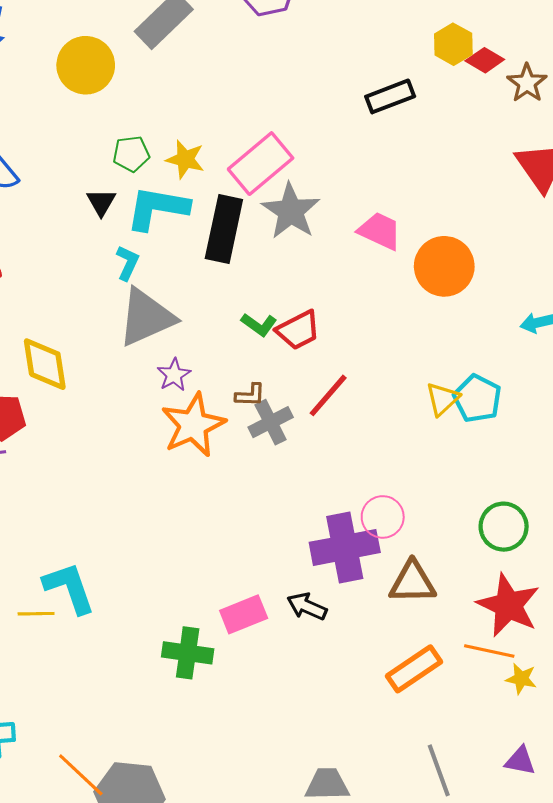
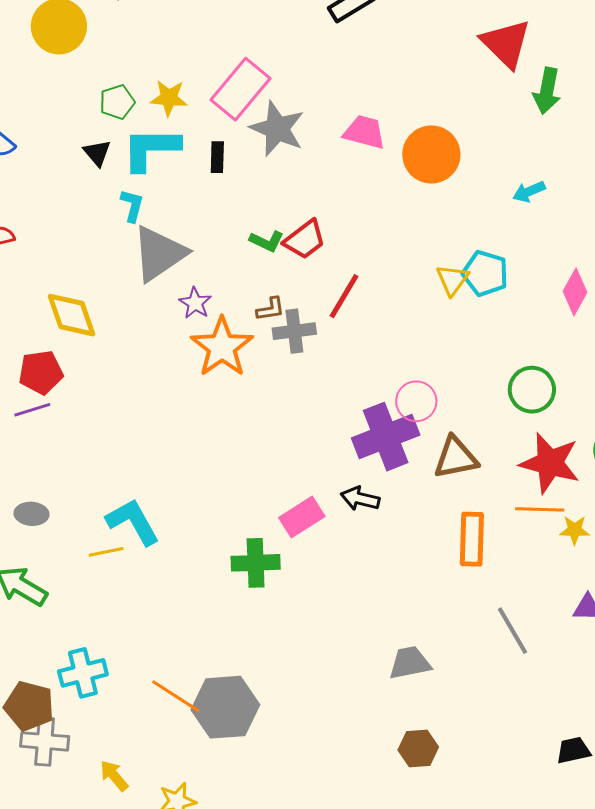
black rectangle: (224, 229) -> (217, 157), size x0.5
gray cross: (271, 422) -> (294, 331), turned 30
orange rectangle: (414, 669) -> (472, 539), turned -44

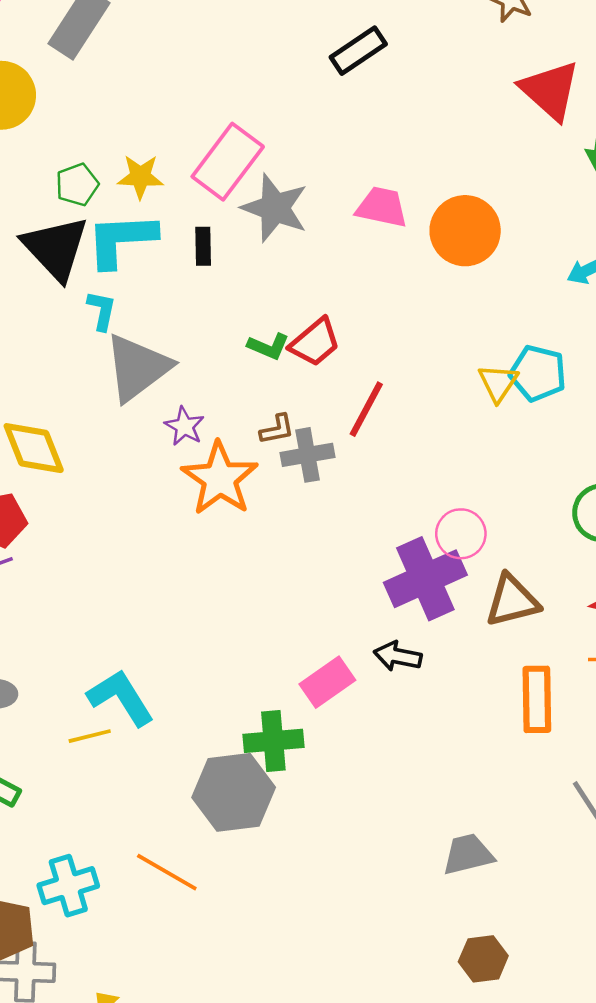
black triangle: (97, 153) -> (56, 248), size x2.0
orange line: (176, 696) -> (167, 872), moved
gray hexagon: (225, 707) -> (234, 792), moved

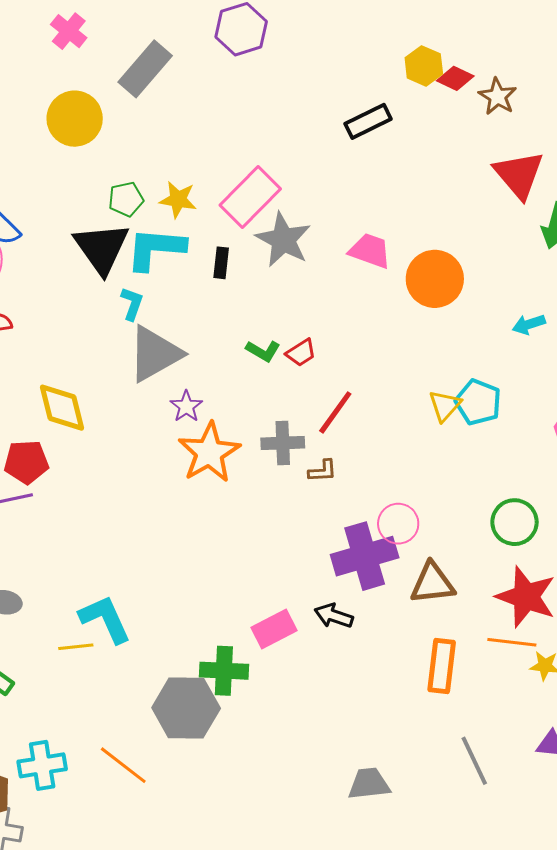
red trapezoid: (315, 342) -> (301, 353), size x0.7
brown L-shape: (277, 429) -> (323, 471), moved

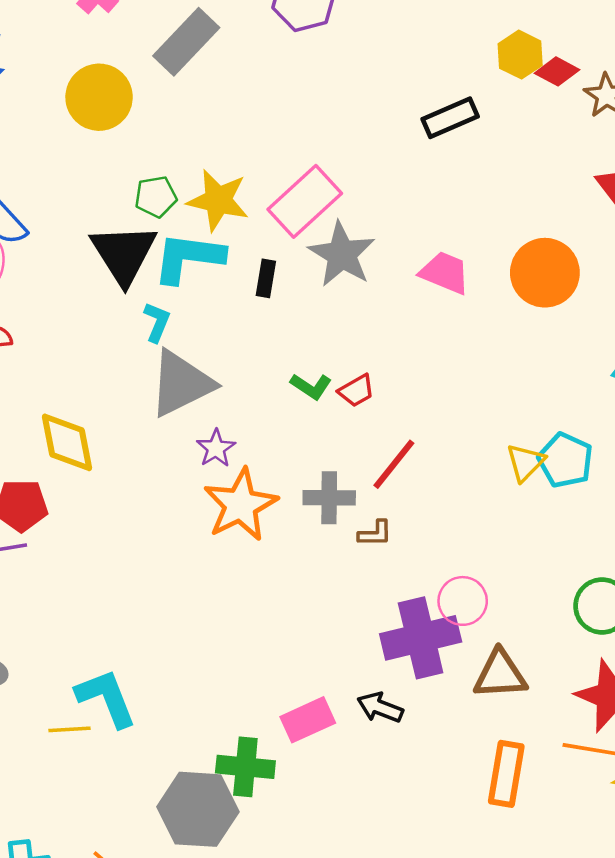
yellow star: (178, 200) -> (218, 200), size x1.4
orange circle: (435, 279) -> (545, 273), moved

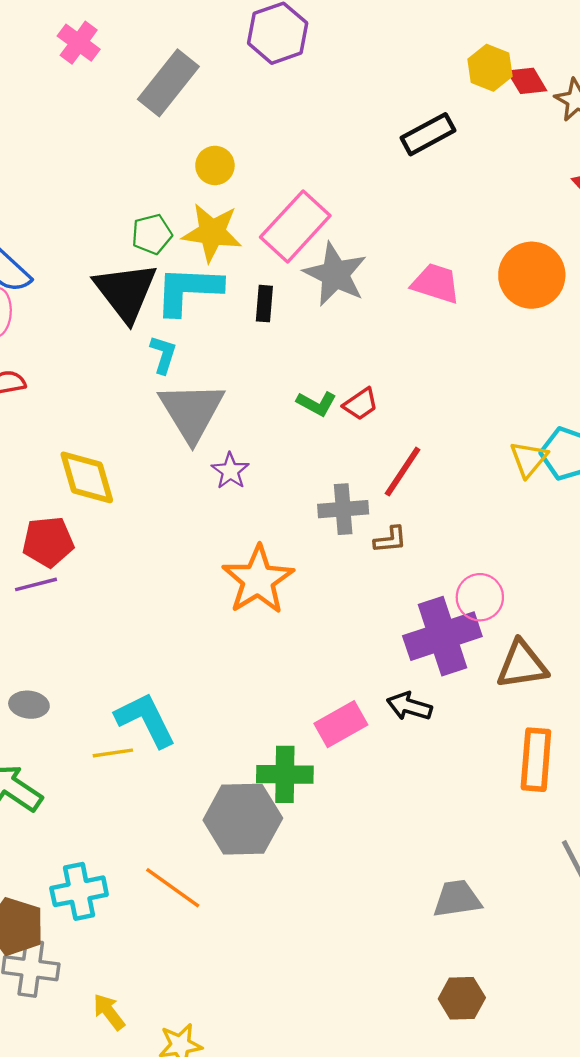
red diamond: (557, 71) -> (527, 81), turned 36
yellow circle: (99, 97) -> (215, 165), moved, size x0.6
gray triangle: (181, 383) -> (192, 412), turned -30
orange star: (241, 505) -> (258, 580), moved

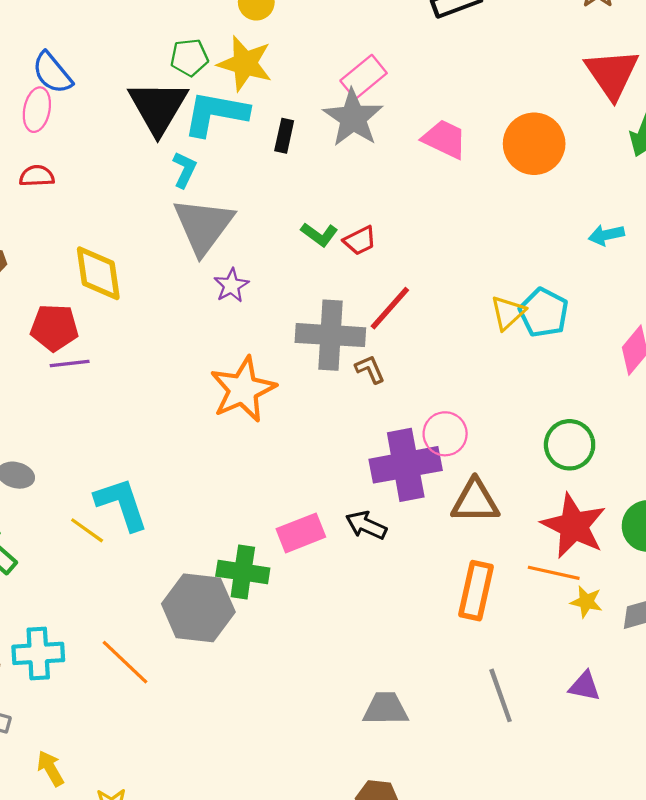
pink rectangle: (295, 226) -> (364, 77), moved, size x0.7
gray cross: (343, 509) -> (330, 335), size x1.5
brown L-shape: (390, 540) -> (370, 369), turned -116
purple line: (36, 584) -> (70, 364), moved
yellow line: (113, 753) -> (87, 530), turned 36

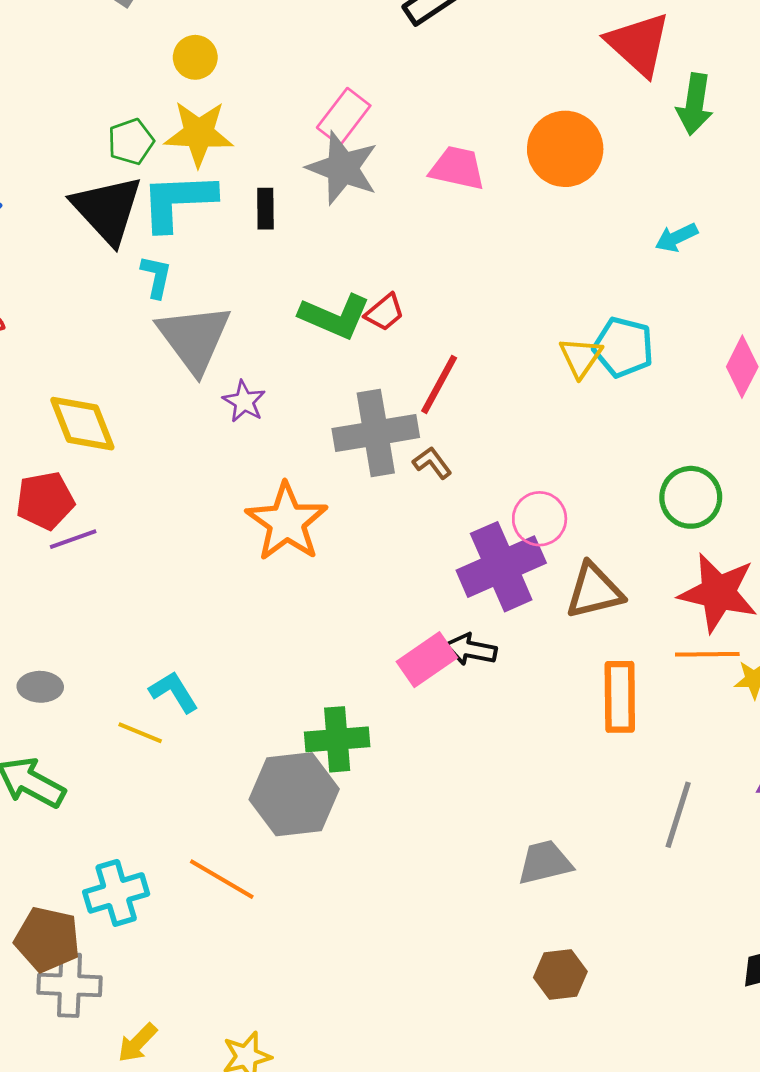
green L-shape: (319, 235) -> (335, 316), size x1.6
cyan L-shape: (121, 504) -> (174, 692), size x0.7
pink rectangle: (301, 533) -> (427, 660), moved
gray line: (501, 695) -> (678, 815), turned 50
yellow arrow: (50, 768) -> (137, 1043), moved, turned -93

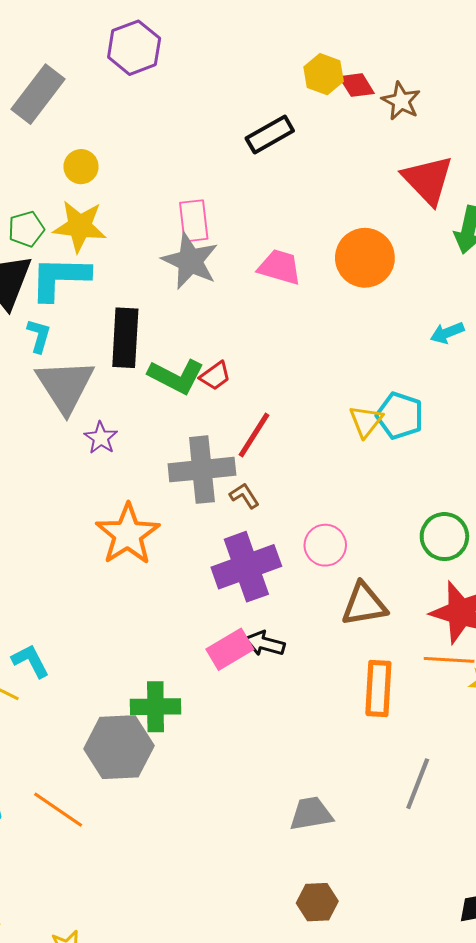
pink rectangle: (344, 117) -> (194, 221), turned -48
black rectangle: (265, 209) -> (125, 338), moved, size x1.8
purple cross: (501, 567) -> (246, 567), moved

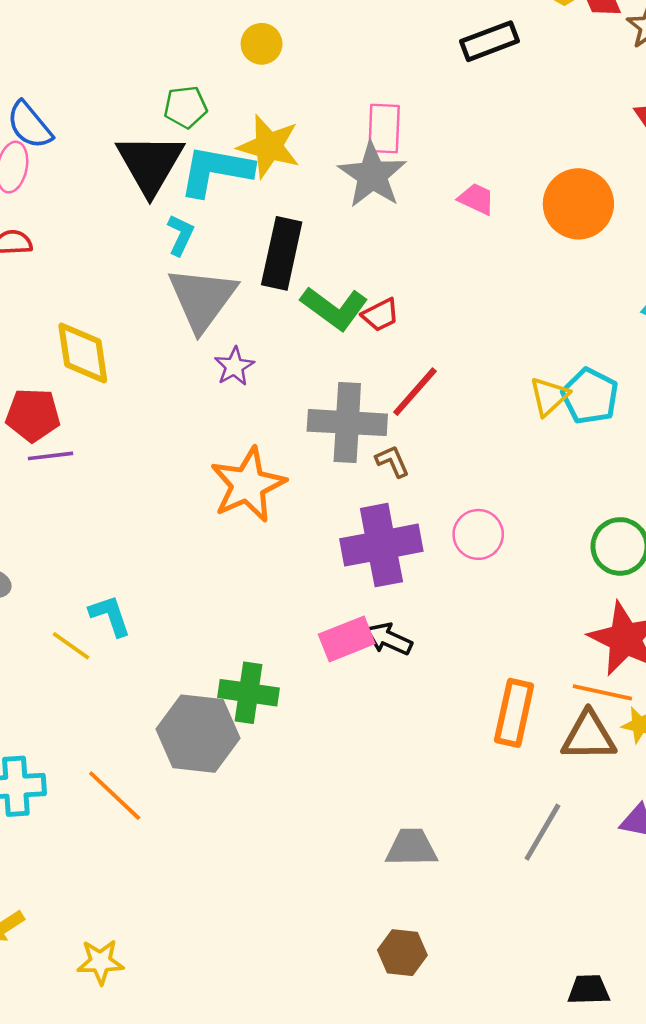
yellow star: (80, 226) -> (269, 146), moved
pink trapezoid: (280, 267) -> (476, 199), size x0.7
brown triangle: (364, 604) -> (589, 736), moved

